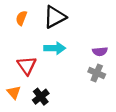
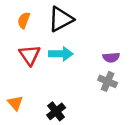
red triangle: (27, 65) -> (30, 55), moved
black cross: (41, 97) -> (56, 111), moved

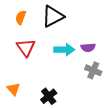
cyan arrow: (61, 54) -> (64, 50), moved
purple semicircle: (111, 57) -> (88, 48), moved

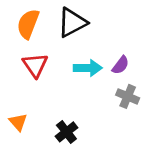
orange semicircle: (21, 17) -> (28, 24), size x1.5
purple semicircle: (88, 48) -> (121, 65), turned -48

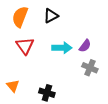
black triangle: (72, 22) -> (51, 16), size x0.7
black cross: (66, 132) -> (47, 93), turned -35

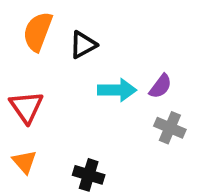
black triangle: (51, 16) -> (83, 45), moved
red triangle: (25, 46) -> (26, 107), moved

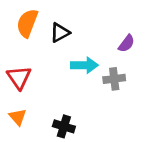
purple semicircle: (160, 86) -> (126, 43), moved
gray cross: (170, 128) -> (114, 79), moved, turned -30

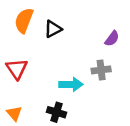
cyan arrow: (84, 65) -> (71, 84), moved
orange triangle: (18, 117) -> (14, 113), moved

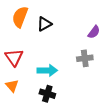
cyan arrow: (71, 84) -> (47, 70), moved
orange triangle: (14, 113) -> (12, 86), moved

